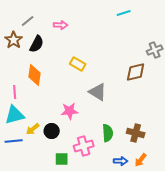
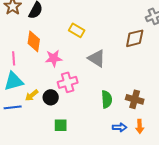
pink star: (70, 111) -> (54, 58), moved
pink cross: (84, 146) -> (68, 82), moved
orange arrow: (141, 160) -> (140, 126), turned -40

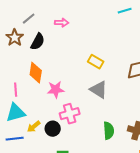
yellow rectangle: (77, 30) -> (96, 62), moved

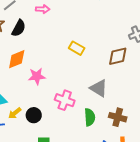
orange diamond: (36, 73) -> (17, 59), turned 60
gray triangle: (99, 90) -> (99, 88), moved
pink cross: (70, 114) -> (65, 100), moved, turned 36

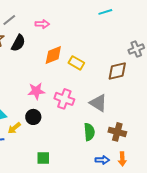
orange diamond: (17, 59) -> (53, 55), moved
pink cross: (65, 100) -> (64, 99), moved
black circle: (34, 115) -> (33, 117), moved

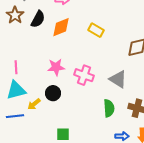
orange diamond: (53, 55) -> (61, 27), moved
yellow rectangle: (76, 63) -> (96, 30), moved

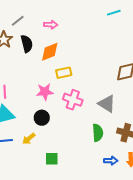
black semicircle: (38, 19) -> (27, 44), turned -42
yellow rectangle: (96, 30) -> (64, 73), moved, turned -42
yellow arrow: (34, 104) -> (29, 139), moved

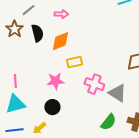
pink cross: (73, 100) -> (94, 84), moved
green semicircle: (98, 133) -> (108, 122), turned 42

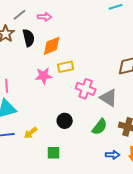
pink arrow: (61, 14) -> (45, 17), moved
pink star: (55, 81) -> (44, 76), moved
black circle: (52, 107) -> (65, 121), moved

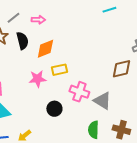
black circle: (65, 121) -> (54, 109), moved
green semicircle: (100, 127) -> (93, 130), turned 144

